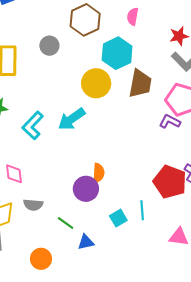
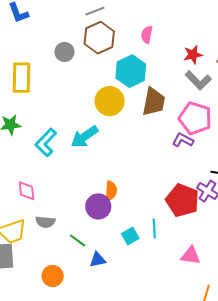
gray circle: (49, 46) -> (64, 52), moved

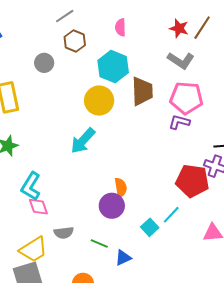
brown hexagon: (99, 38) -> (75, 41), size x0.7
red star: (193, 55) -> (179, 28), moved, turned -30
cyan L-shape: (46, 143) -> (31, 186), moved
cyan line: (154, 229) -> (171, 215), turned 60

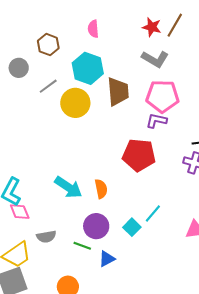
gray line: (65, 16) -> (48, 86), moved
cyan arrow: (83, 141) -> (68, 187), moved, turned -96
red pentagon: (192, 181) -> (139, 155), moved
purple circle: (112, 206) -> (96, 226), moved

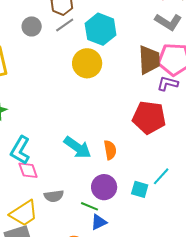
gray line: (48, 86) -> (65, 25), moved
brown trapezoid: (118, 92) -> (149, 60), moved
cyan square: (132, 227) -> (140, 189), turned -30
blue triangle: (107, 259) -> (99, 222), moved

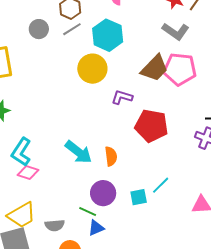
brown trapezoid: (149, 60) -> (155, 68), turned 44
purple L-shape: (168, 84) -> (122, 97), moved
pink diamond: (28, 170) -> (28, 172), turned -55
cyan square: (140, 189) -> (139, 197), turned -30
gray semicircle: (54, 196) -> (55, 225), moved

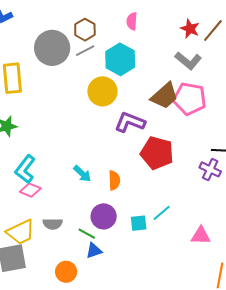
gray circle: (39, 29) -> (52, 48), size x1.8
purple L-shape: (122, 97) -> (130, 122), size x1.4
cyan arrow: (78, 152) -> (82, 174), size x0.7
gray semicircle: (55, 225) -> (53, 224), moved

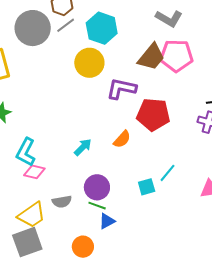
cyan arrow: (82, 174) -> (83, 147), turned -78
orange semicircle: (114, 180) -> (122, 139), moved, turned 54
purple circle: (104, 216) -> (97, 187), moved

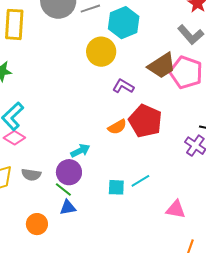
purple L-shape: (121, 89) -> (123, 86), size x0.7
orange semicircle: (122, 139) -> (117, 127), moved
cyan arrow: (83, 147) -> (80, 151), moved

